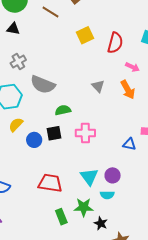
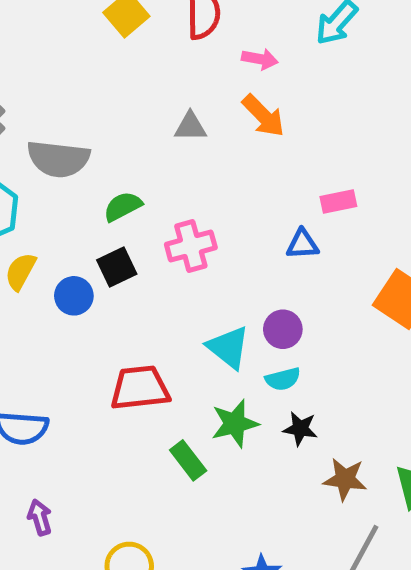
gray triangle: (98, 86) -> (190, 127), turned -32
black star: (101, 223) -> (300, 429), moved

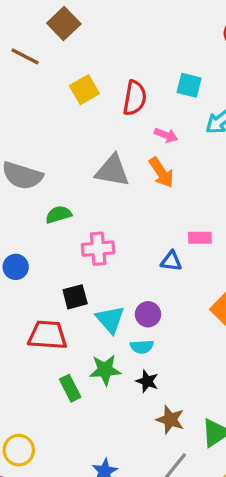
gray triangle: (190, 127) -> (112, 171), size x1.6
black square: (117, 267) -> (75, 297), moved

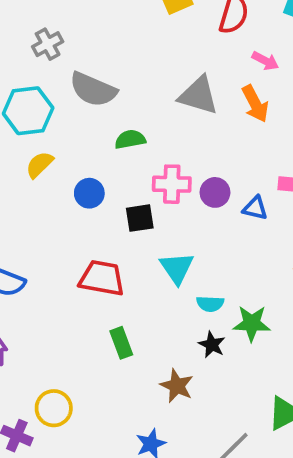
blue circle: (16, 267) -> (89, 193), moved
black square: (75, 297) -> (140, 218), moved
purple circle: (148, 314) -> (215, 192), moved
green star: (105, 370) -> (252, 323), moved
brown star: (170, 420) -> (177, 386), moved

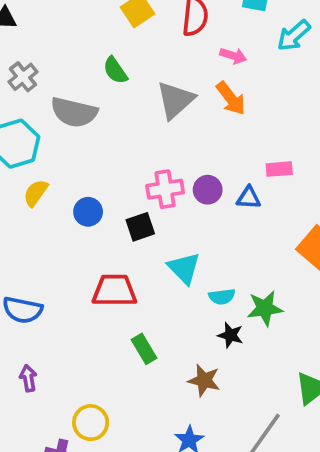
gray triangle: (198, 95) -> (175, 100), turned -48
green semicircle: (130, 139) -> (115, 70), moved, turned -104

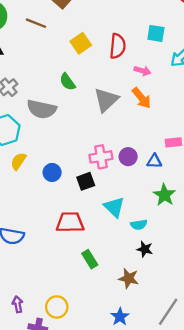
green star: (265, 308) -> (164, 195), moved, turned -30
purple arrow: (28, 378) -> (18, 304), moved

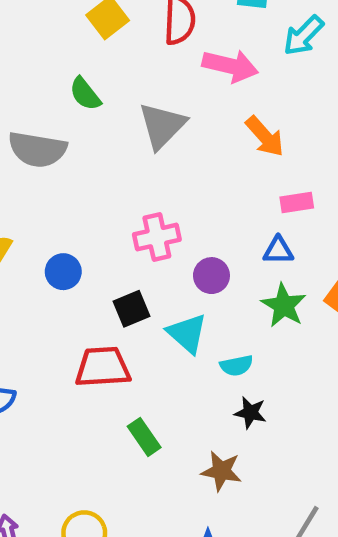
pink arrow: (143, 71) -> (230, 66), size x1.6
orange arrow: (142, 98) -> (265, 136), moved
purple circle: (128, 157) -> (211, 276), moved
blue triangle: (154, 161) -> (278, 251), moved
black square: (86, 181) -> (132, 309), moved

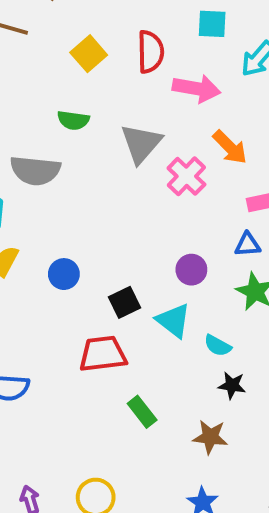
green semicircle: (85, 94) -> (73, 120), turned -40
pink cross: (157, 237) -> (186, 176), moved, turned -30
cyan semicircle: (236, 366) -> (218, 346), turned 44

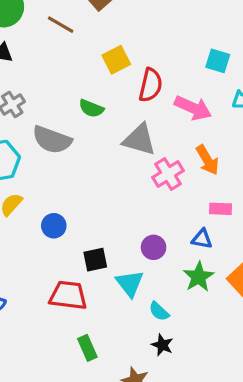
red semicircle: (150, 52) -> (151, 85), moved
gray triangle: (141, 143) -> (139, 140), turned 51

